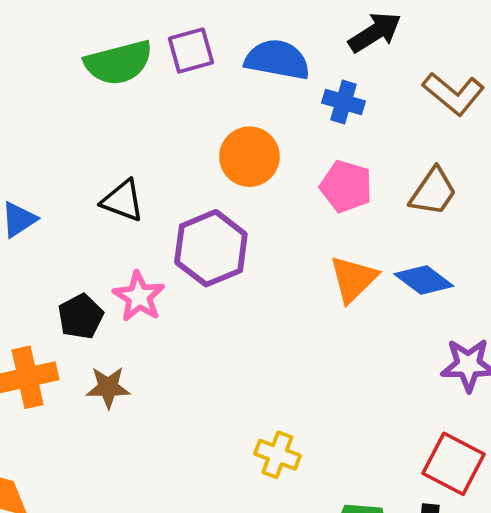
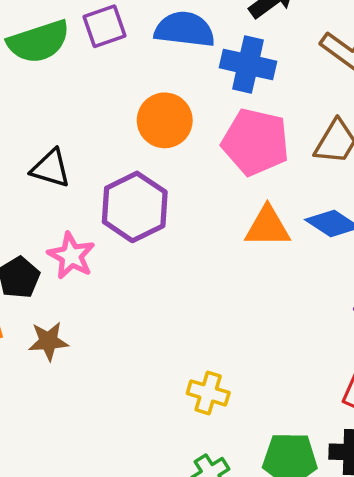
blue cross: (344, 102) -> (248, 64), size x1.4
pink pentagon: (346, 186) -> (255, 142), size x1.4
orange triangle: (353, 279) -> (268, 227), turned 48

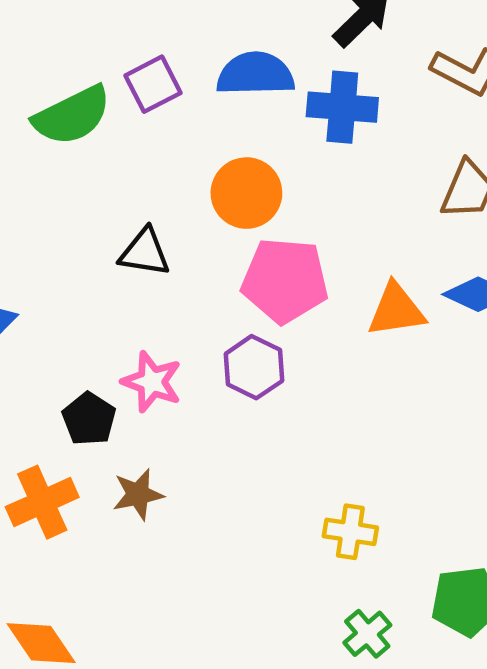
pink pentagon: (255, 142) -> (285, 280), moved
black triangle: (51, 168) -> (145, 252), moved
purple hexagon: (135, 207) -> (254, 367), moved, size x0.7

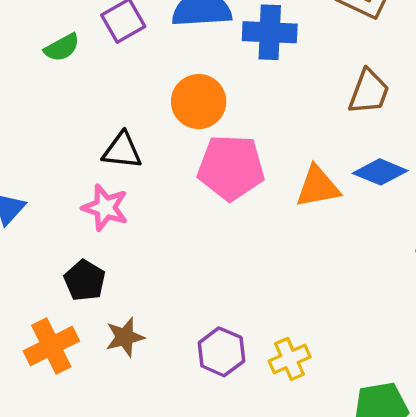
green semicircle: (72, 116) -> (62, 47), size x0.6
purple hexagon: (254, 367) -> (221, 352), moved
pink star: (152, 382) -> (105, 208), moved
yellow cross: (350, 532) -> (290, 359), turned -30

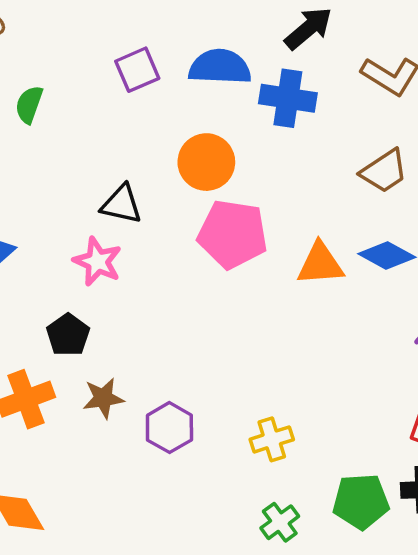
green semicircle: (62, 47) -> (29, 104), moved, turned 132
brown trapezoid: (369, 92) -> (384, 171), turned 30
purple hexagon: (221, 352) -> (169, 428), moved

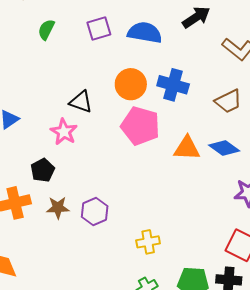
blue cross: (288, 98) -> (173, 85), moved
green semicircle: (29, 104) -> (46, 30), moved
purple hexagon: (169, 428) -> (95, 212), moved

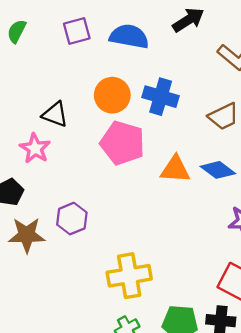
brown star: (58, 208) -> (27, 235), size x1.4
purple hexagon: (95, 212) -> (72, 219), moved
yellow cross: (148, 242) -> (129, 276), size x1.6

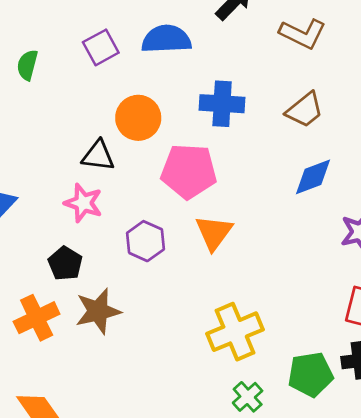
orange circle: (112, 95) -> (138, 118), moved
orange triangle: (175, 169) -> (214, 233), moved, turned -44
blue diamond: (218, 170) -> (313, 177), turned -44
purple hexagon: (72, 219) -> (145, 241), moved

